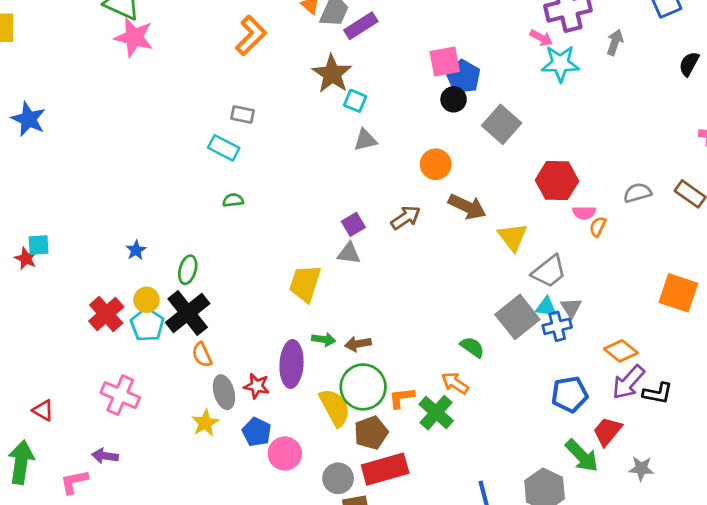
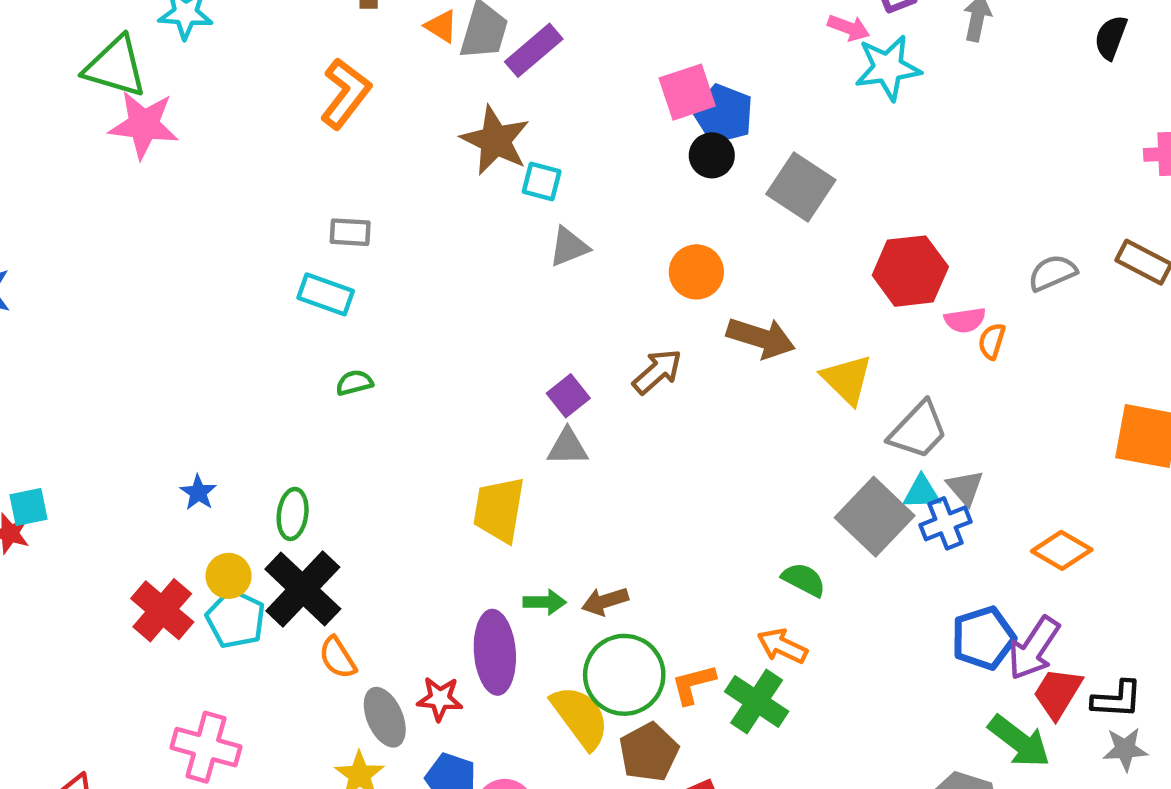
purple arrow: (628, 382) -> (1034, 648), moved
black L-shape: (658, 393) -> (1117, 699), moved

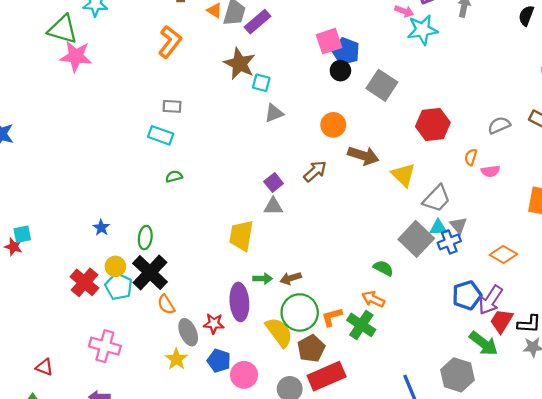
pink semicircle: (965, 320) -> (490, 171), moved

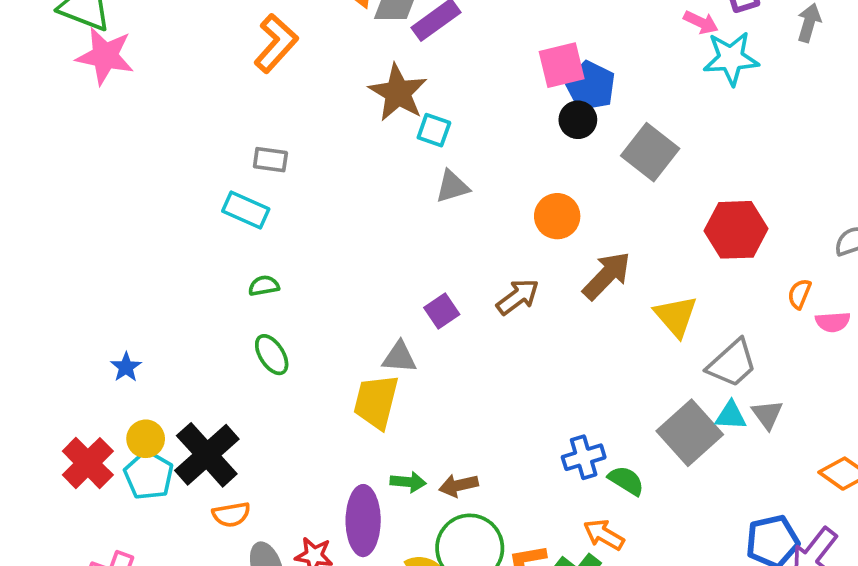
brown arrow: (363, 156) -> (607, 276), turned -68
gray triangle: (273, 206) -> (399, 357), moved
green ellipse: (145, 238) -> (272, 355), moved, turned -45
blue cross: (449, 242) -> (584, 457), moved
orange semicircle: (166, 304) -> (231, 514), turned -72

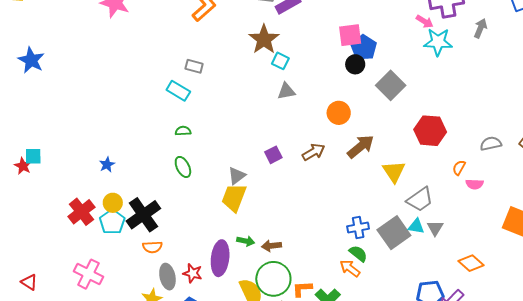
gray triangle: (399, 357) -> (237, 176), moved, turned -48
blue cross: (584, 457) -> (358, 227), moved
orange arrow: (604, 535) -> (350, 268), moved

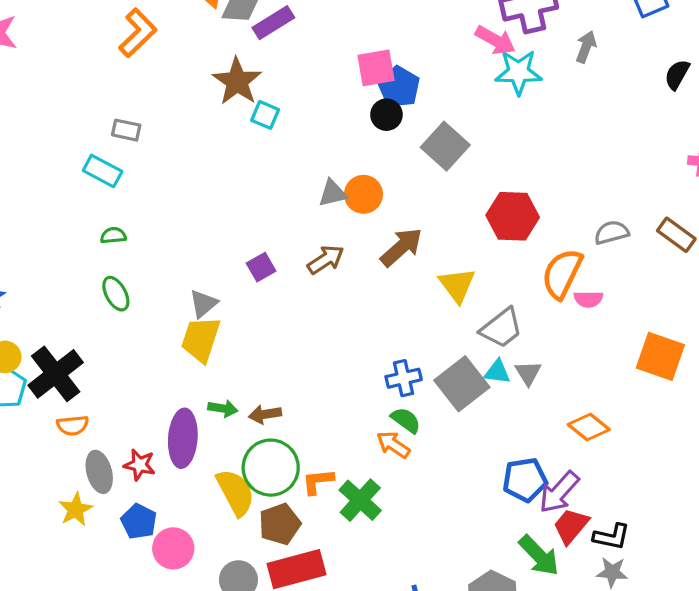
pink arrow: (425, 21) -> (495, 40), size x1.4
gray triangle: (286, 91) -> (333, 193), moved
orange semicircle: (459, 168) -> (562, 274), size x2.0

